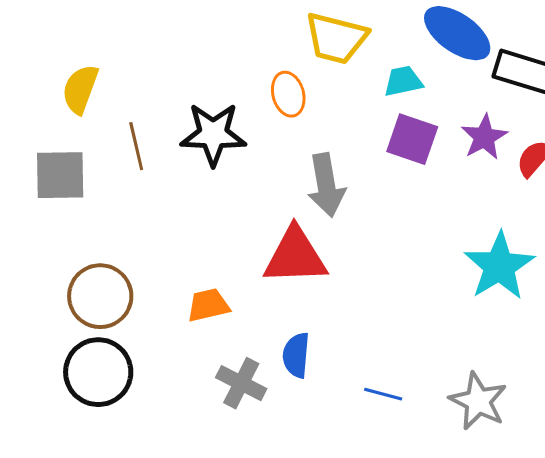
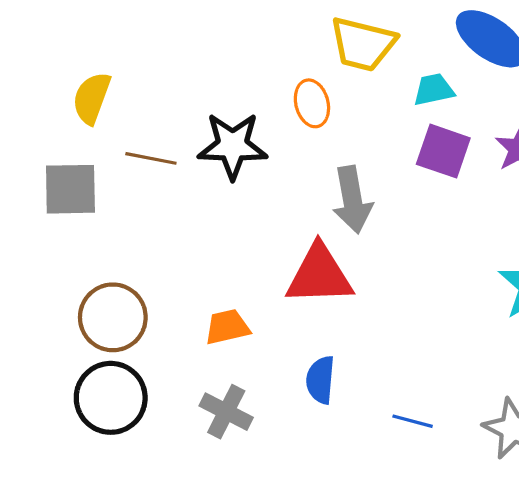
brown line: (136, 146) -> (151, 158), turned -66
gray cross: (241, 383) -> (226, 412), moved

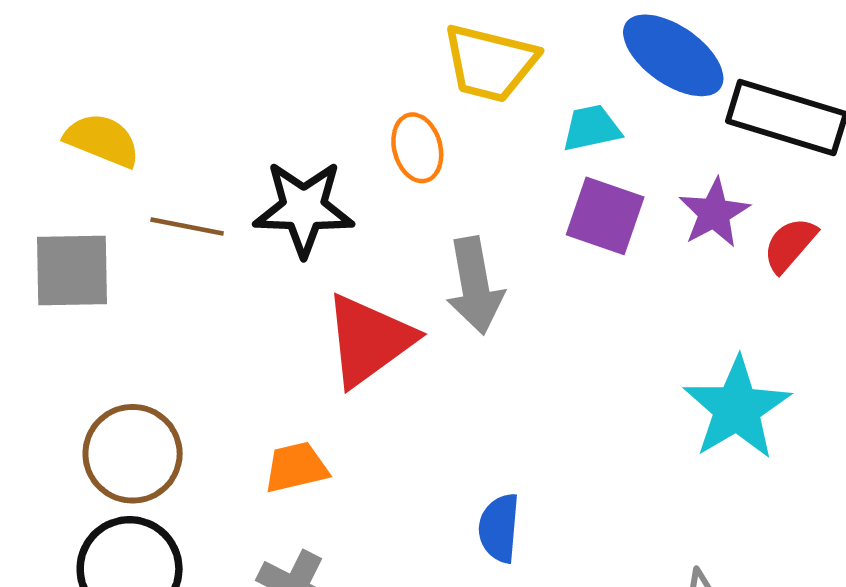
yellow semicircle: (92, 98) -> (102, 140), turned 92
red triangle: (319, 275) -> (369, 340), moved, turned -34
blue semicircle: (320, 380) -> (499, 528), moved

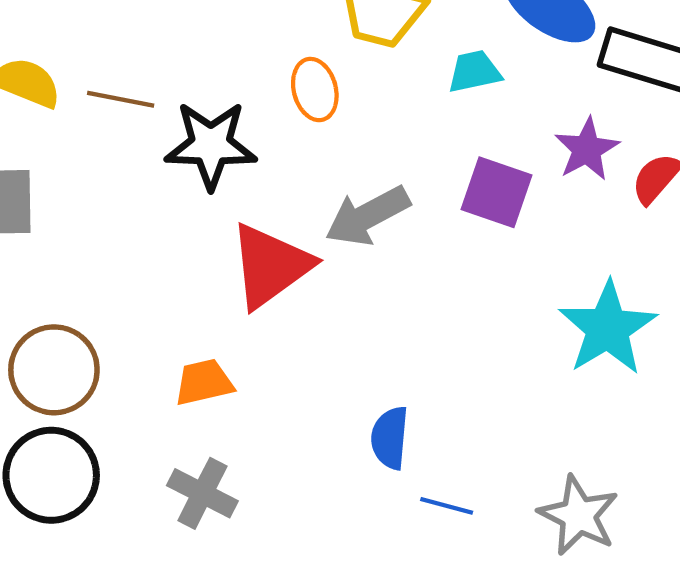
purple square: (605, 216) -> (497, 192), moved
brown line: (187, 227) -> (121, 99), moved
gray arrow: (475, 286) -> (368, 216), turned 72

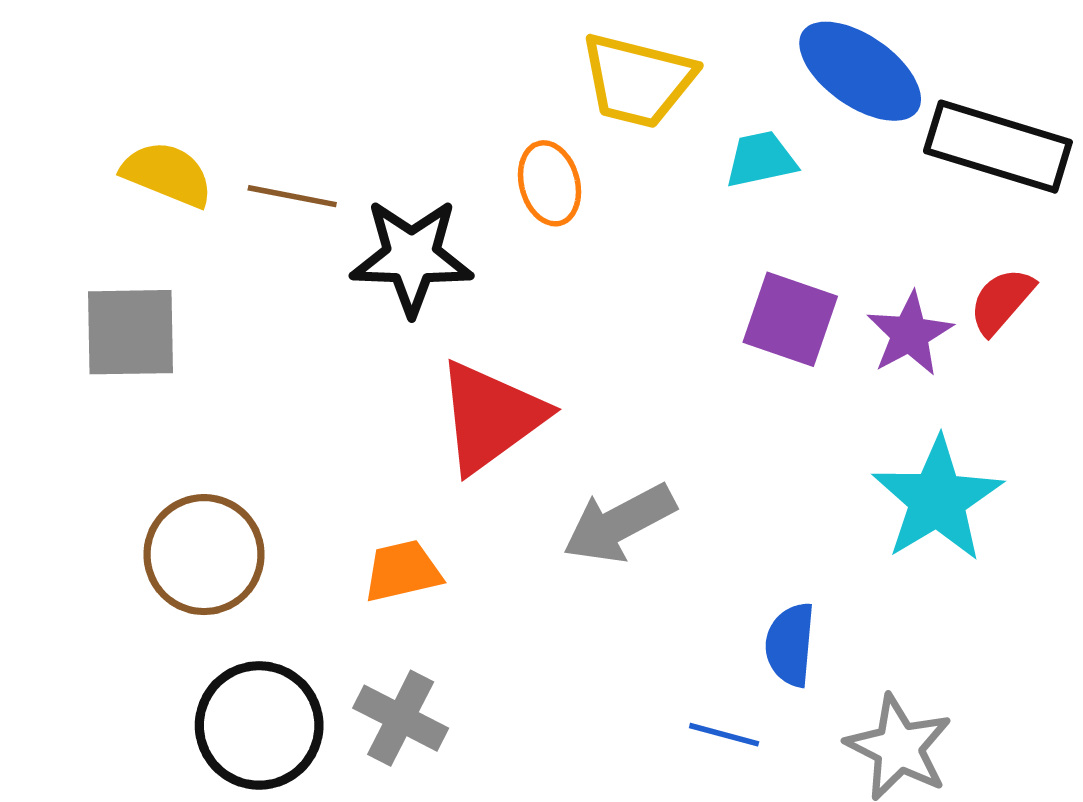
purple star: (587, 149) -> (910, 334), moved
gray arrow: (368, 216) -> (619, 523), moved
blue semicircle: (390, 438) -> (790, 645), moved
black circle: (51, 475) -> (259, 725), moved

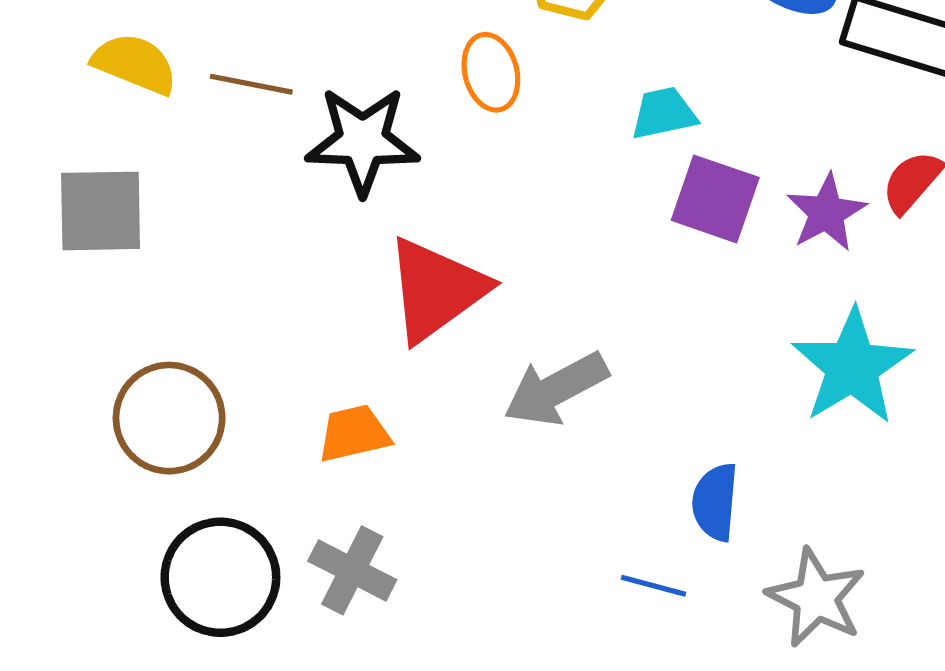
cyan trapezoid: (761, 159) -> (664, 113), moved

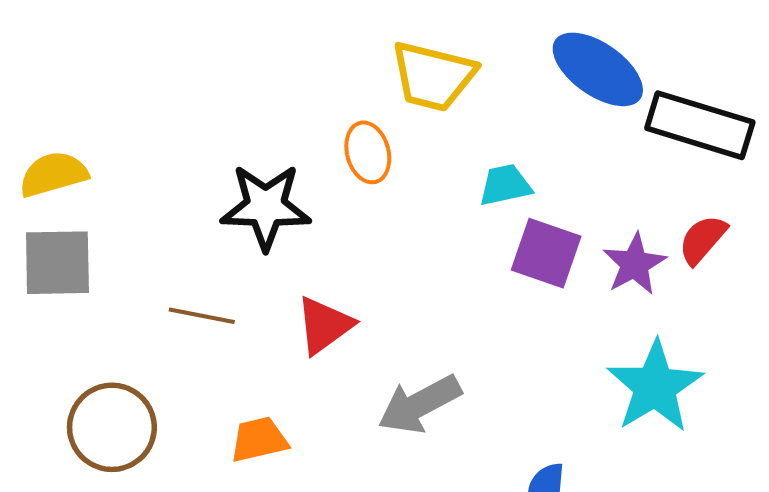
yellow semicircle: (135, 64) -> (53, 174), moved, turned -38
brown line: (251, 84) -> (202, 316), moved
red triangle: (436, 290) -> (324, 325), size x0.7

